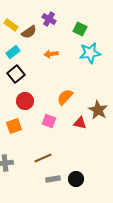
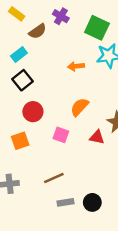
yellow rectangle: (11, 25) -> (17, 14), moved
green square: (80, 29) -> (97, 28), size x1.5
orange arrow: (51, 54) -> (76, 66), moved

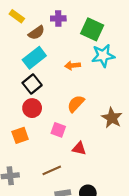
purple cross: (61, 16) -> (58, 18), turned -32
cyan rectangle: (19, 55) -> (34, 58), moved, size x1.5
black square: (22, 80) -> (32, 84), moved
red triangle: (97, 137) -> (79, 148), moved

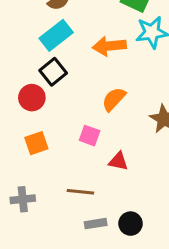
orange arrow: (73, 65) -> (109, 46), size x1.5
red circle: (32, 108) -> (32, 98), moved
brown line: (52, 170) -> (80, 192), turned 30

